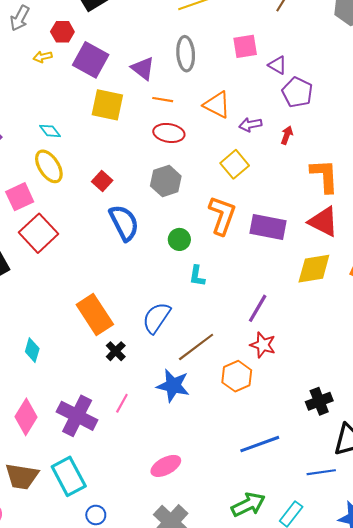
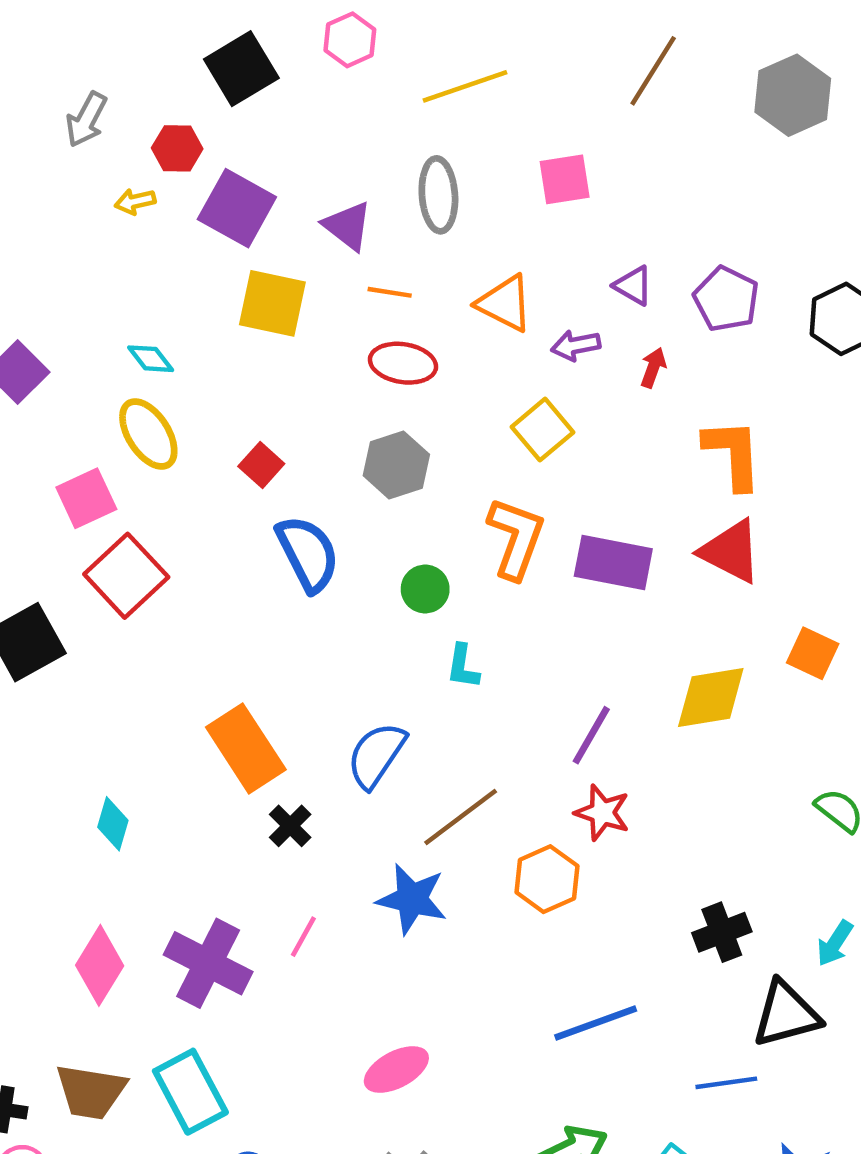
purple triangle: (277, 65) -> (633, 286), moved
purple pentagon: (297, 92) -> (726, 299), moved
yellow diamond: (314, 269) -> (711, 698), moved

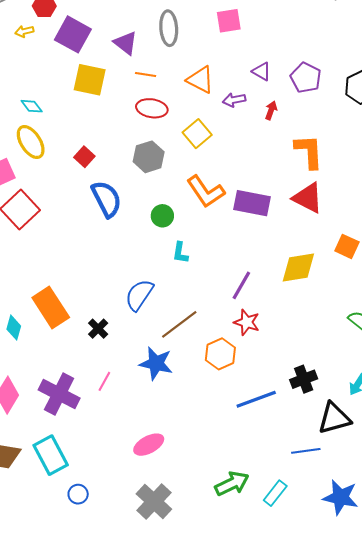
yellow square: (542, 430) -> (197, 134), moved
orange L-shape: (516, 538) -> (206, 192), turned 126
orange rectangle: (246, 748) -> (51, 308), moved
blue line: (596, 1023) -> (256, 399), moved

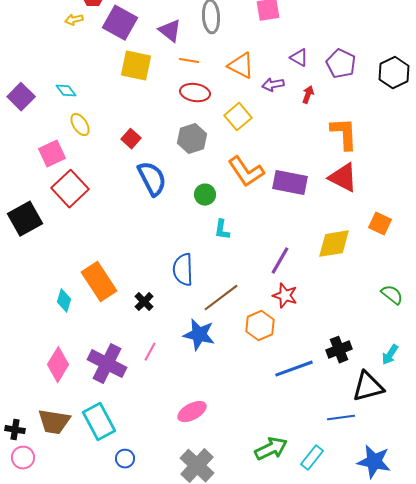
cyan diamond: (32, 106) -> (66, 91), moved
yellow ellipse: (31, 142) -> (80, 125), size x0.7
blue semicircle: (139, 295) -> (183, 270), turned -36

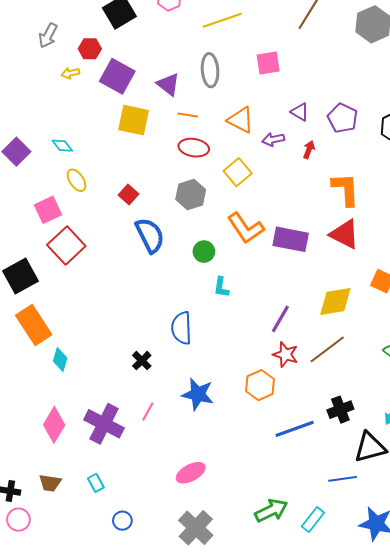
orange rectangle: (99, 282) -> (34, 325), moved
brown line: (221, 298) -> (327, 349), moved
brown trapezoid: (54, 422) -> (50, 483), size x0.7
cyan rectangle: (99, 422) -> (96, 483), size x0.5

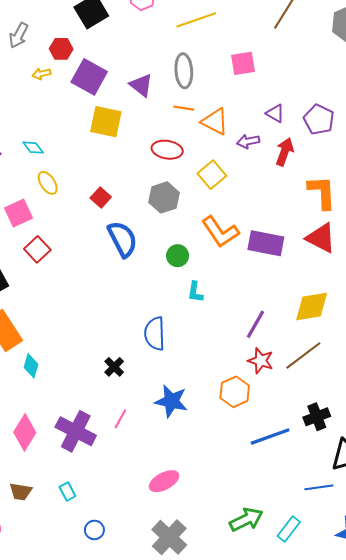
orange line: (188, 115) -> (184, 108), moved
red arrow: (309, 150) -> (285, 152), size x1.5
red square: (66, 245) -> (37, 249), size x0.7

